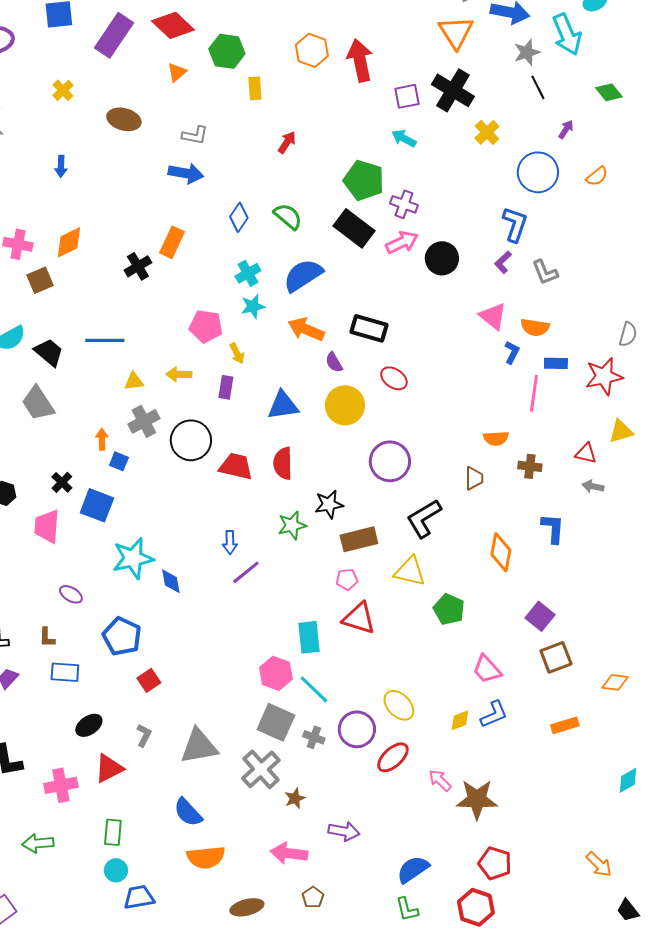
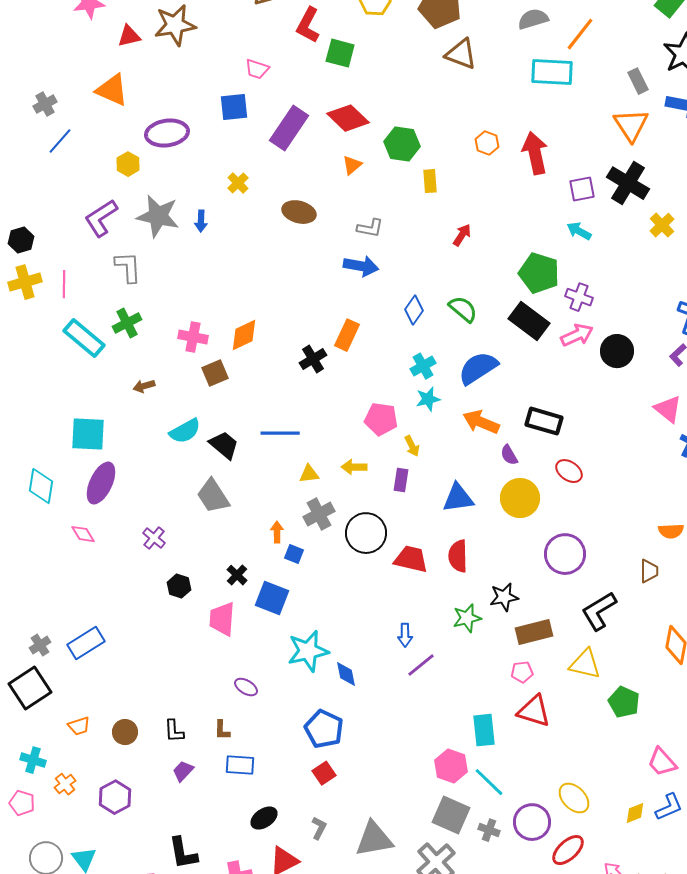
orange hexagon: (312, 50) -> (487, 143), size x0.7
blue arrow: (61, 166) -> (201, 221), moved
blue pentagon: (122, 636) -> (324, 729), moved

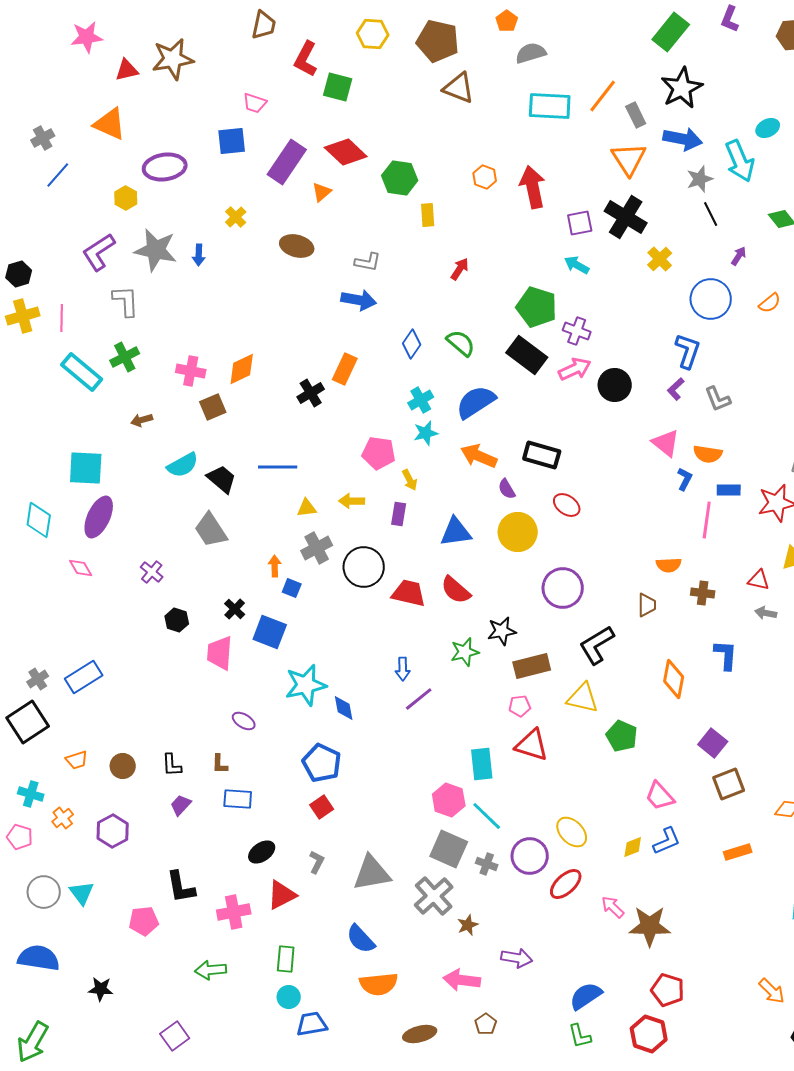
orange line: (580, 34) -> (603, 96), moved
orange triangle: (352, 165) -> (322, 192), moved
red semicircle: (458, 556) -> (456, 590), turned -48

